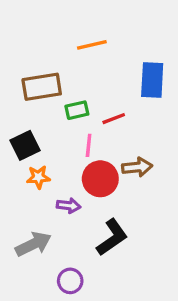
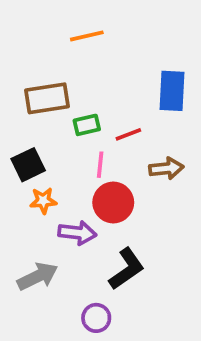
orange line: (92, 45) -> (87, 36), moved
brown arrow: (137, 167) -> (166, 168), moved
purple arrow: (68, 206) -> (77, 233), size x1.4
purple circle: (70, 281) -> (96, 318), moved

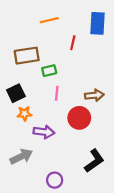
blue rectangle: (172, 91) -> (98, 23), moved
red line: (128, 134) -> (73, 43), moved, turned -56
red circle: (113, 203) -> (79, 118), moved
black L-shape: (127, 269) -> (94, 161), moved

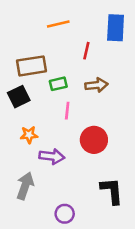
black square: (16, 93) -> (19, 97), moved
brown arrow: (94, 95) -> (96, 85), moved
gray arrow: (21, 157) -> (25, 186), turned -45
black L-shape: (94, 161) -> (112, 191), turned -60

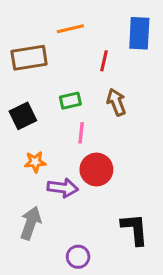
brown rectangle: (32, 66) -> (29, 58), moved
brown arrow: (96, 85) -> (116, 102), turned -105
red circle: (94, 140) -> (96, 170), moved

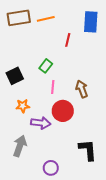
brown rectangle: (29, 58) -> (19, 18), moved
green rectangle: (70, 101) -> (46, 66), turned -40
brown arrow: (116, 102) -> (82, 89), moved

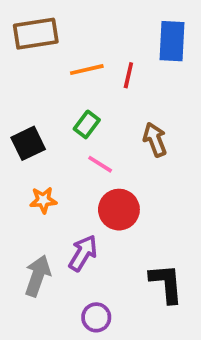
orange line: (46, 19) -> (87, 70), moved
pink line: (53, 87) -> (100, 164), turned -64
brown arrow: (82, 89) -> (155, 140), moved
purple arrow: (41, 123) -> (83, 253), moved, turned -66

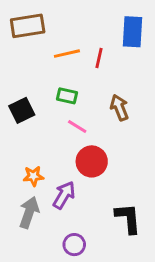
green rectangle: (87, 124) -> (67, 96), turned 66
orange star: (43, 200) -> (33, 176), moved

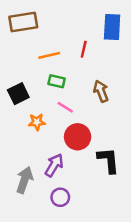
orange line: (67, 54) -> (49, 55), moved
orange star: (33, 176) -> (37, 122), moved
black L-shape: (128, 218) -> (108, 160), moved
purple circle: (74, 245) -> (60, 197), moved

